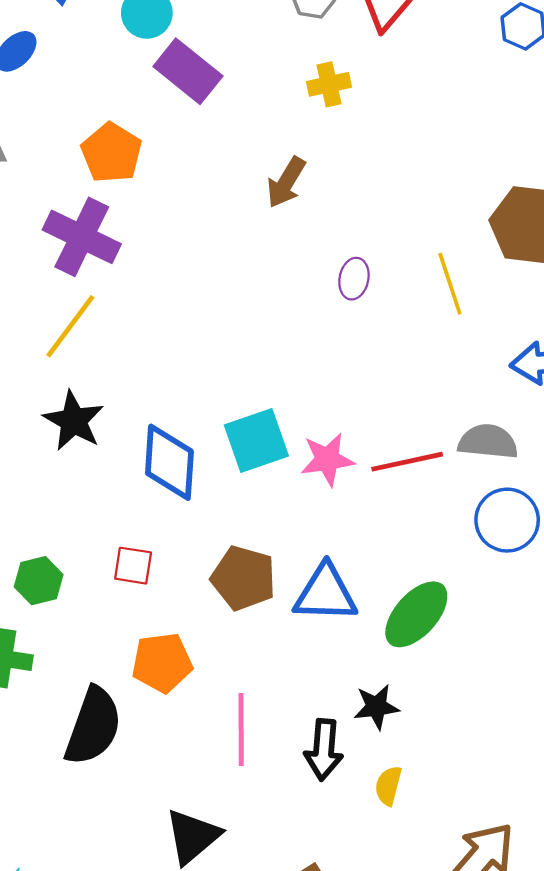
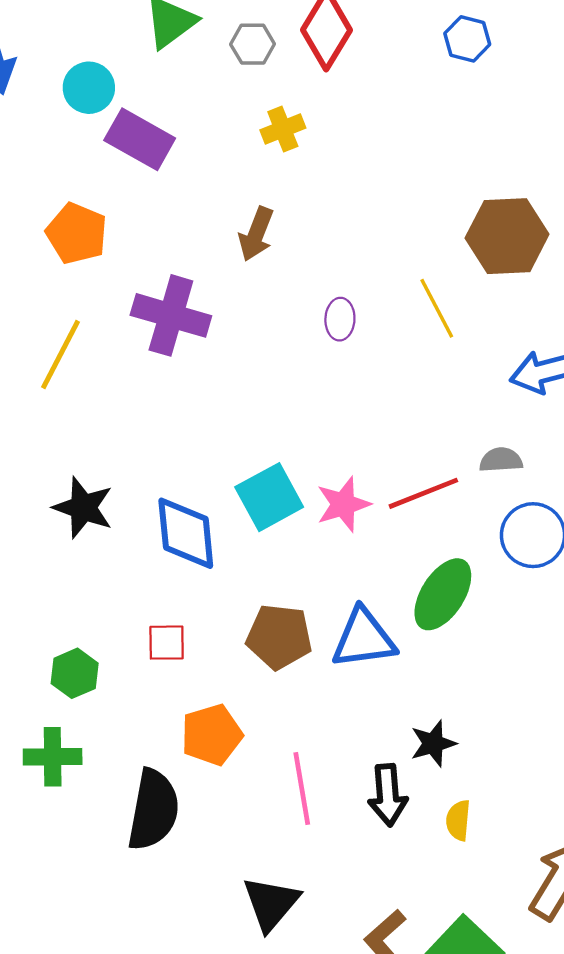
purple cross: (82, 237) -> (171, 315), moved
yellow line: (70, 326) -> (61, 355), moved
gray semicircle: (488, 442) -> (501, 460), size x0.7
green ellipse: (416, 614) -> (443, 594), moved

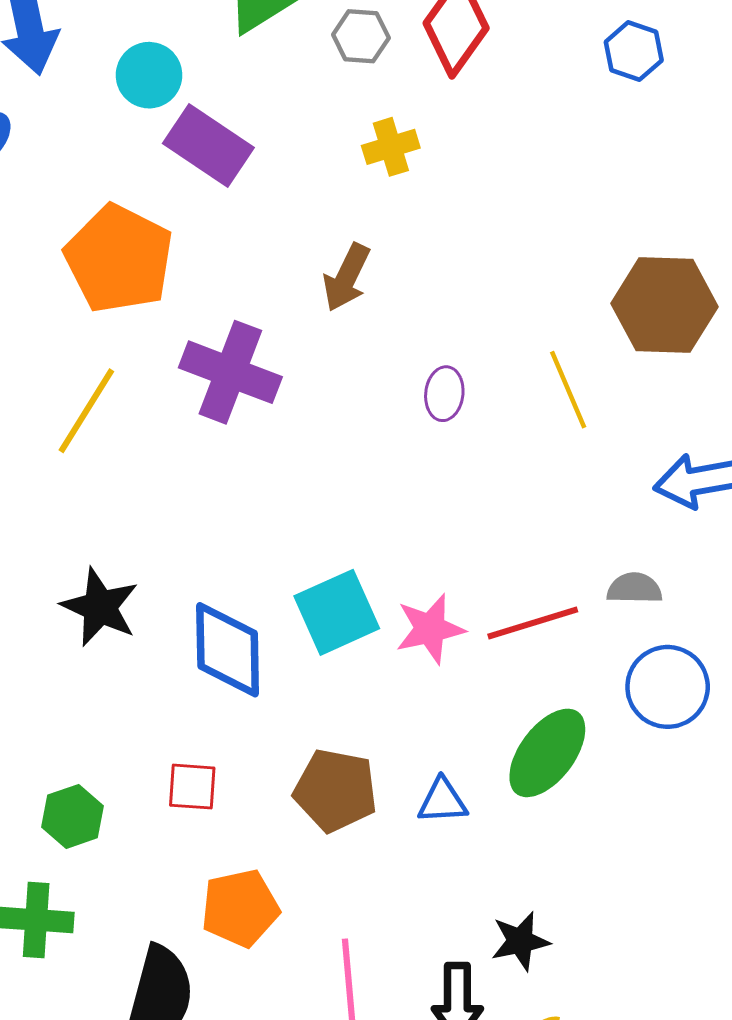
orange pentagon: (77, 233) -> (119, 259), size x1.4
blue triangle: (364, 638) -> (442, 801), size x0.6

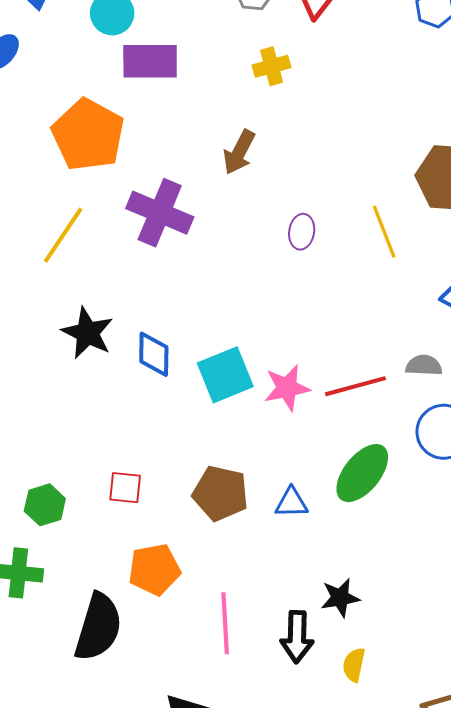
purple rectangle: (208, 145) -> (150, 61), turned -36
black star: (100, 607) -> (87, 333), moved
blue diamond: (228, 650) -> (154, 354), moved, size x0.7

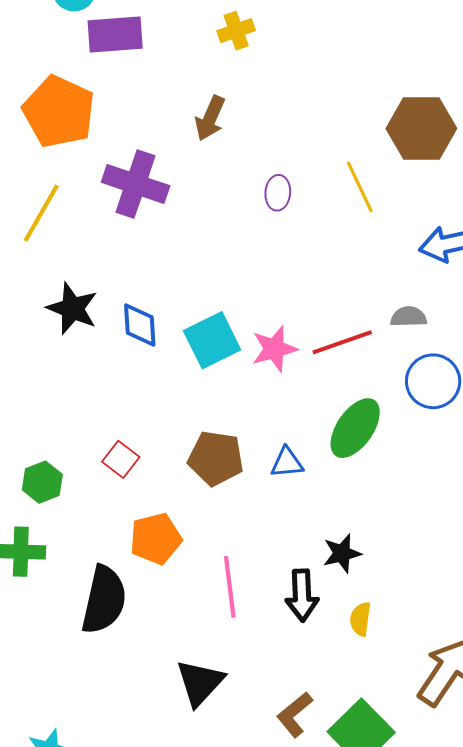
red square: (125, 488) -> (121, 459), turned 36

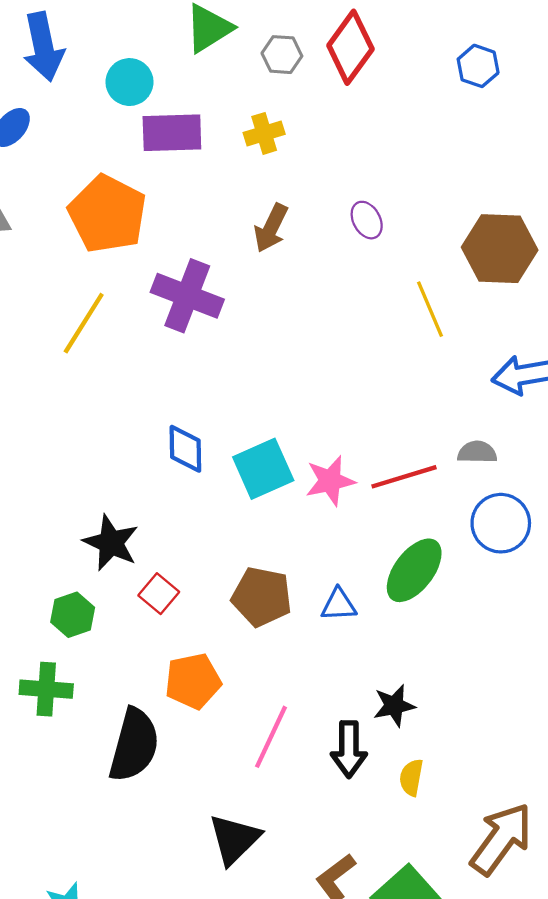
yellow cross: (236, 31) -> (264, 133), moved
purple ellipse: (278, 193) -> (367, 220), moved, turned -36
black star: (72, 308) -> (111, 543), moved
pink line: (230, 587) -> (271, 737), turned 30

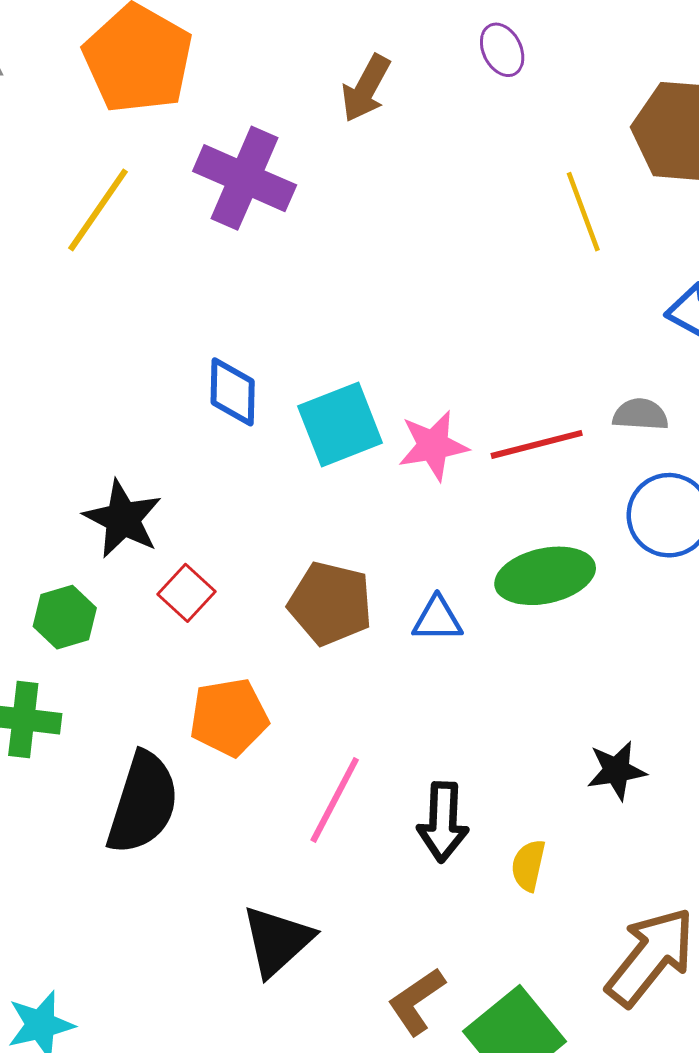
purple ellipse: (367, 220) -> (502, 50), moved
green ellipse: (414, 570) -> (545, 576), turned 38
black star: (394, 706) -> (617, 770), moved

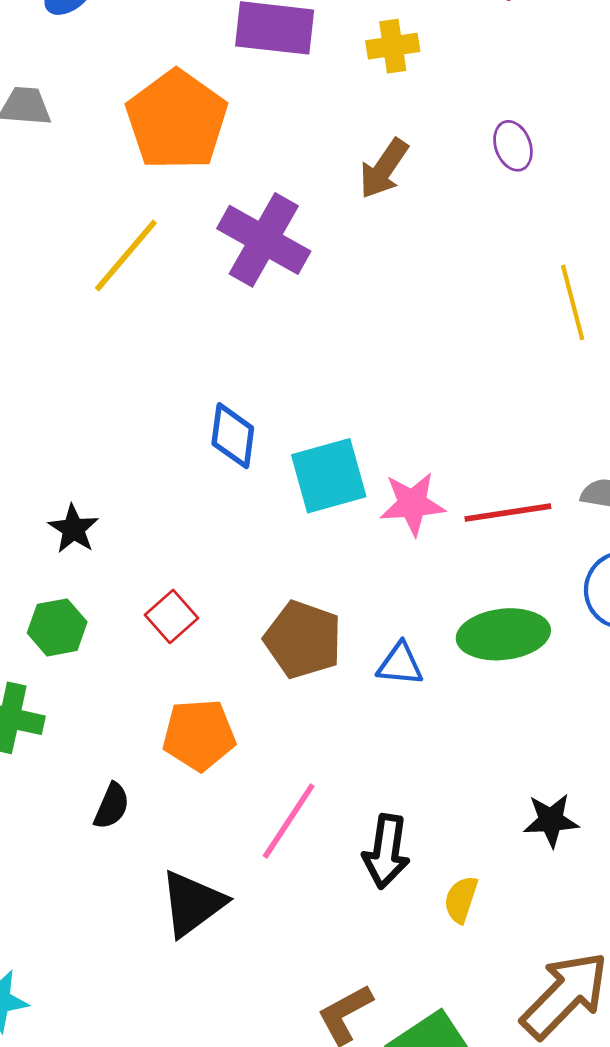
black star: (123, 519) -> (73, 529), moved, size x0.7
black semicircle: (143, 803) -> (112, 806), size x0.5
black triangle: (277, 941) -> (192, 903), moved

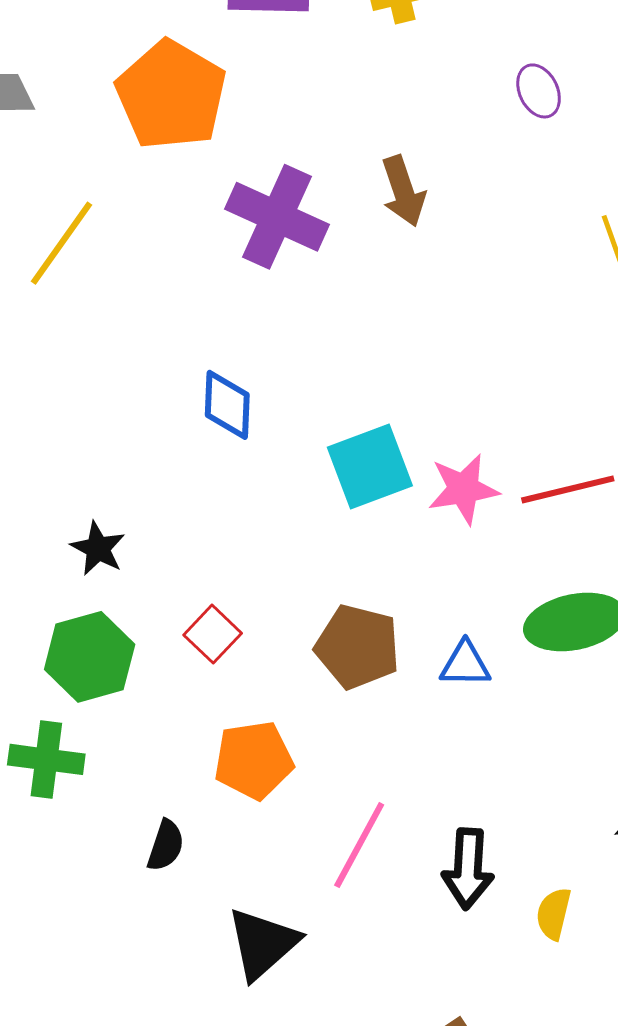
brown arrow: (384, 169) -> (403, 191), moved, turned -48
yellow line: (126, 256) -> (62, 243), moved
blue diamond: (233, 436) -> (227, 405), moved
green hexagon: (57, 627) -> (90, 657), size x1.4

